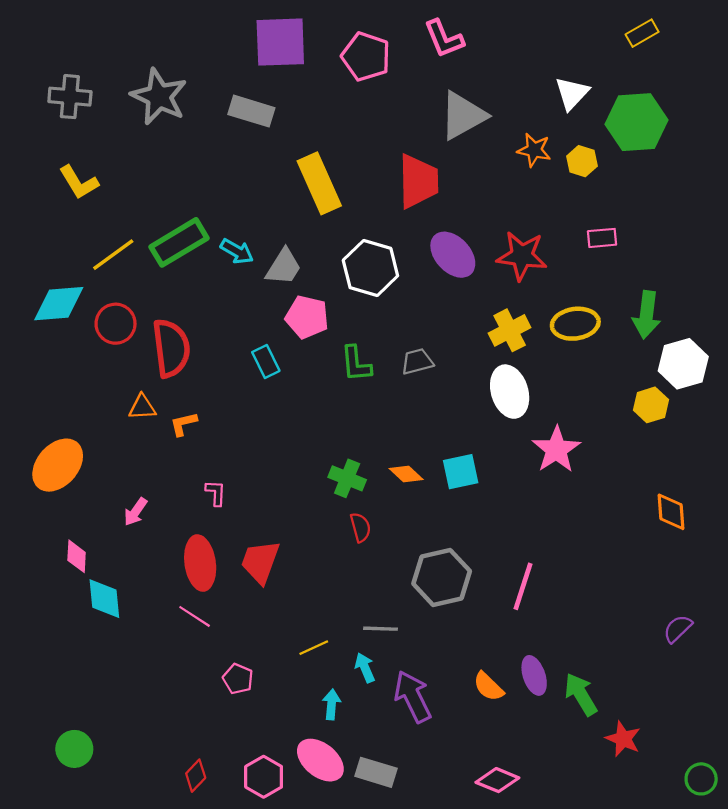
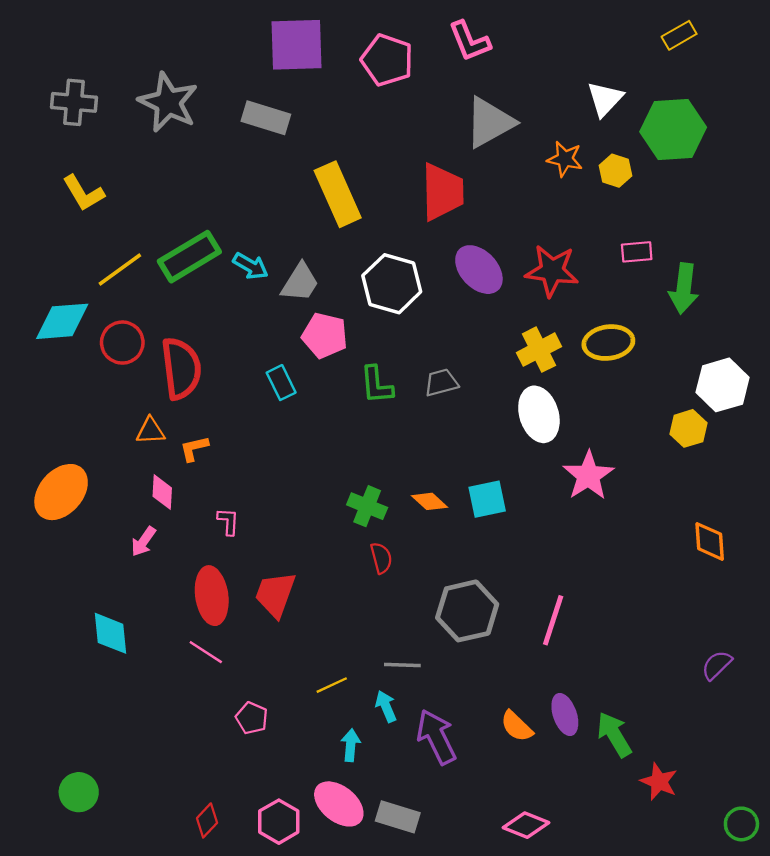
green arrow: (647, 315) -> (684, 288), moved
pink diamond: (77, 556) -> (162, 492), moved

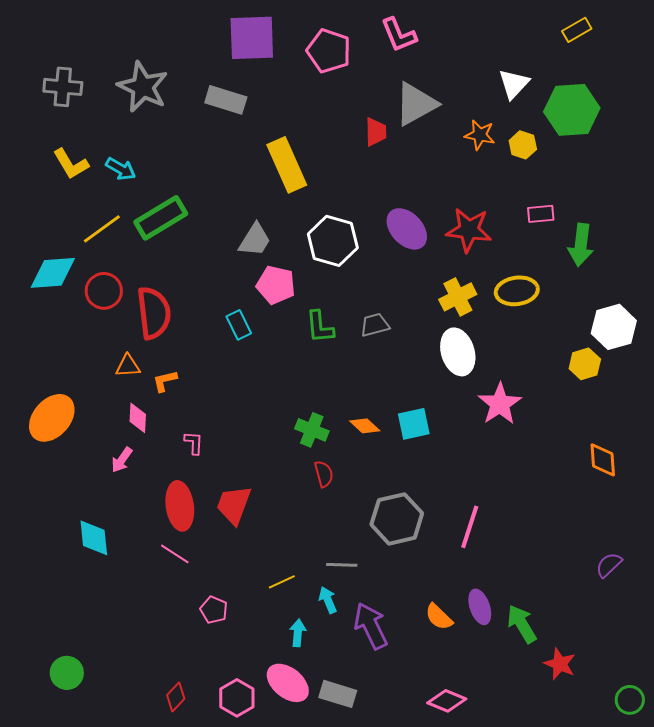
red trapezoid: (442, 192) -> (376, 132), moved, size x0.6
cyan arrow: (251, 266) -> (121, 169), moved

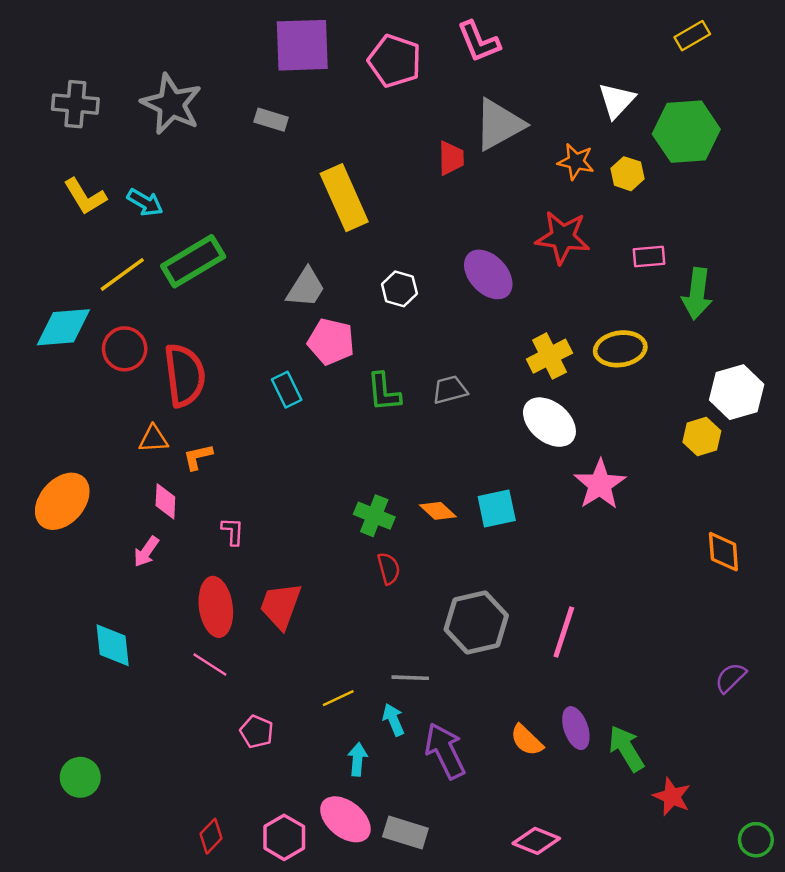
gray rectangle: (226, 100) -> (271, 120), size x0.7
red star: (469, 230) -> (563, 237), moved
white hexagon: (333, 241) -> (399, 289), size x0.6
white ellipse: (458, 352) -> (549, 422), turned -33
green circle: (67, 673) -> (80, 777), moved

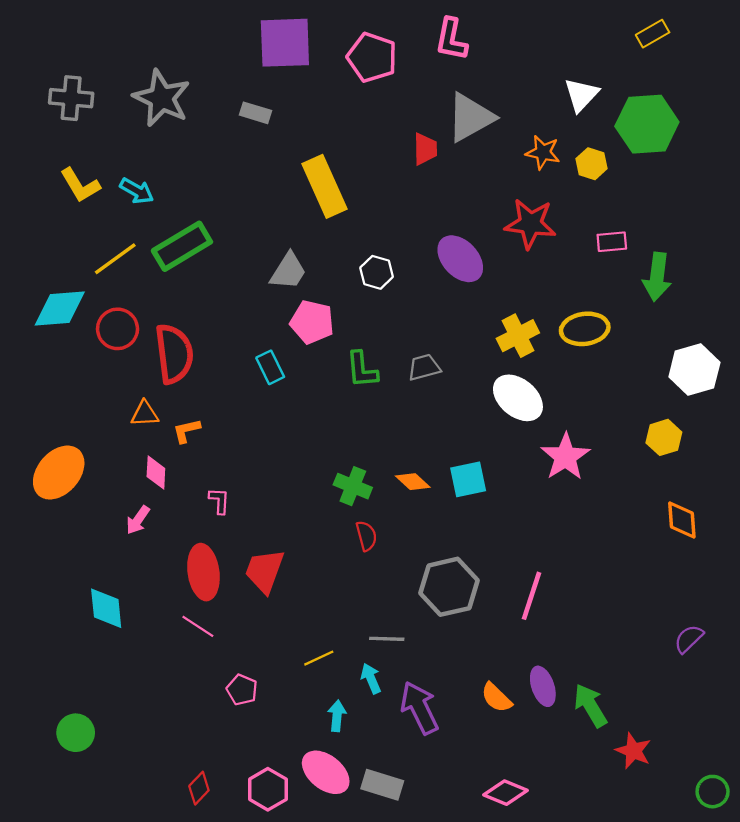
pink L-shape: (479, 42) -> (451, 39), turned 33
yellow hexagon: (702, 436) -> (664, 437), moved

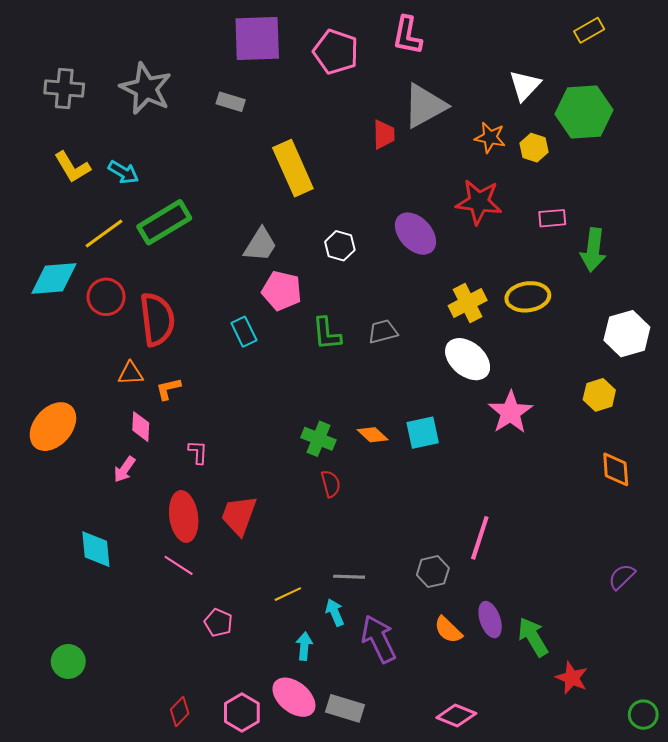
gray hexagon: (449, 587) -> (433, 572), moved, size x0.6

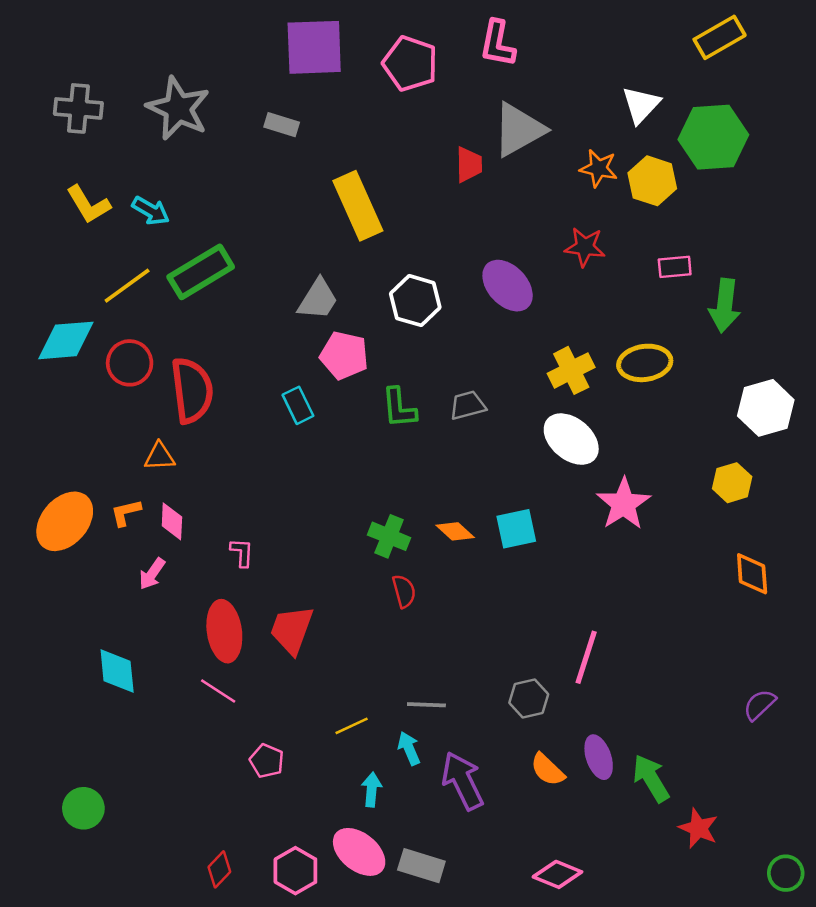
yellow rectangle: (589, 30) -> (720, 37), size x1.4
yellow hexagon: (534, 148) -> (652, 181), size x1.4
red star: (479, 202) -> (585, 247), size x0.7
white hexagon: (340, 246) -> (415, 301), size x1.4
orange L-shape: (168, 389) -> (126, 513), moved

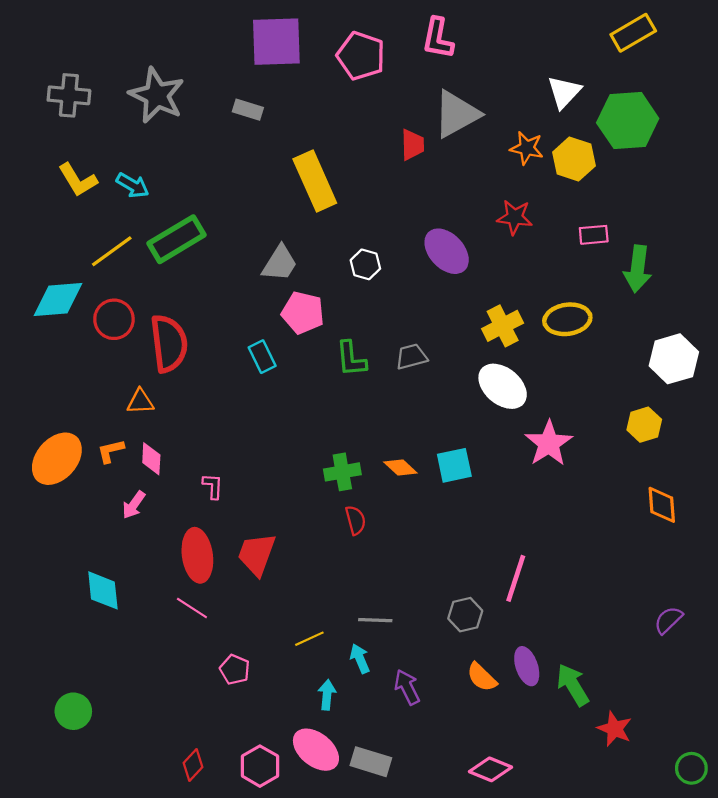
white hexagon: (415, 301) -> (365, 264), size x0.7
green cross: (389, 536) -> (342, 472), turned -32
purple arrow: (463, 781) -> (407, 687), size x0.7

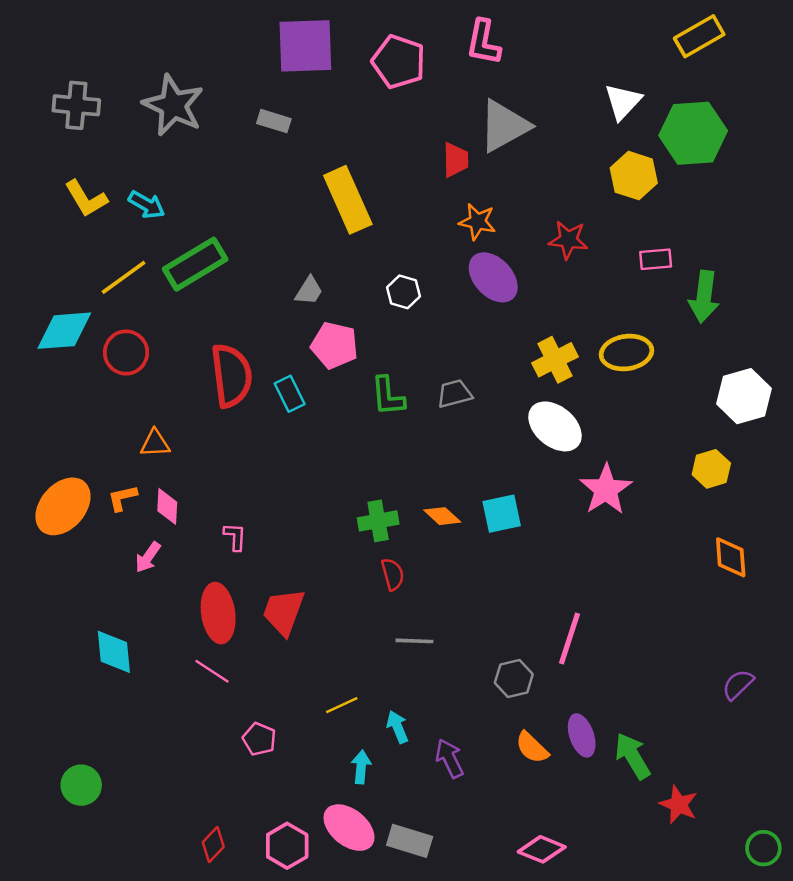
orange star: (527, 148) -> (477, 222), moved
gray trapezoid: (280, 263) -> (309, 291), size x0.7
red semicircle: (169, 343) -> (231, 376), moved
gray line: (375, 620) -> (414, 641), moved

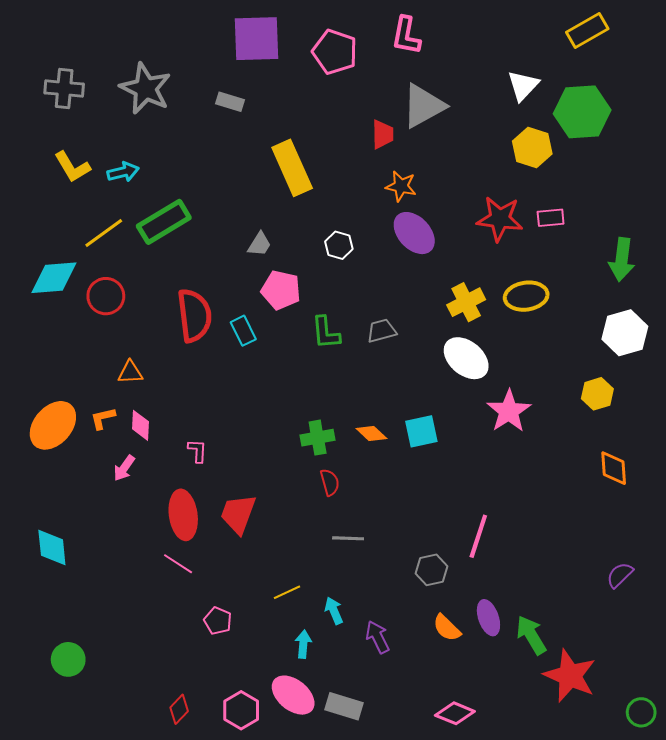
cyan arrow: (147, 205) -> (123, 172), turned -44
red star: (568, 240) -> (500, 219), moved, size x1.4
green arrow: (704, 297) -> (622, 259), moved
cyan diamond: (114, 652) -> (52, 547), moved
red star: (679, 805) -> (570, 676), size x1.6

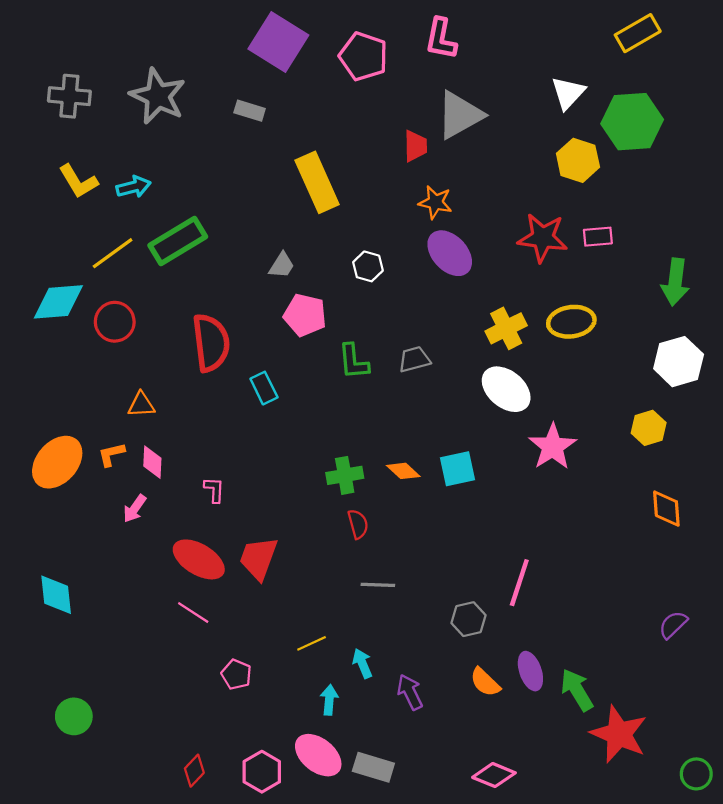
purple square: (256, 39) -> (278, 42), turned 34
cyan rectangle: (243, 331) -> (264, 388), moved
red ellipse: (183, 515) -> (199, 559), turned -51

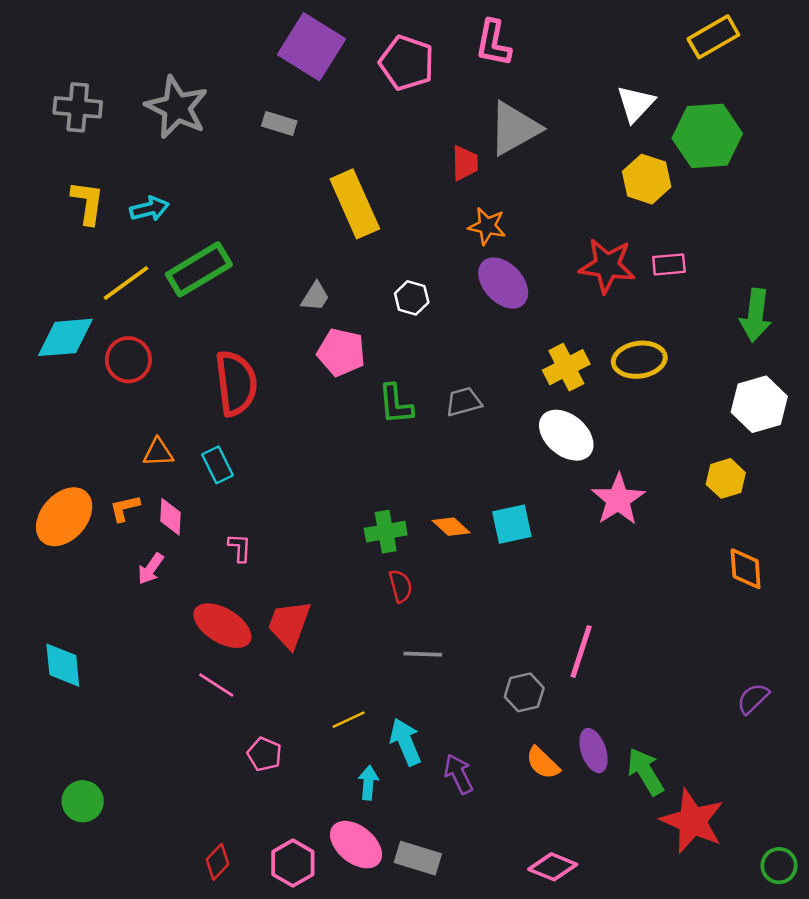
yellow L-shape: (78, 181) -> (88, 203), turned -141
cyan rectangle: (264, 388) -> (217, 465), moved
cyan arrow: (362, 663) -> (405, 742), size x1.4

